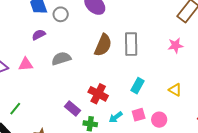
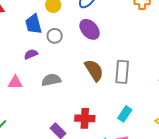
brown semicircle: (103, 45) -> (94, 70), turned -60
red cross: (98, 94) -> (85, 118), turned -30

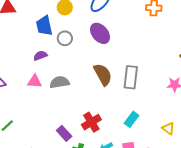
pink triangle: (15, 82) -> (35, 81), moved
red cross: (85, 118) -> (91, 122), turned -36

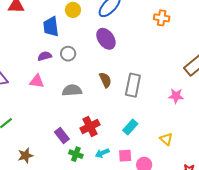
gray circle: (65, 38) -> (68, 54), moved
brown semicircle: (103, 74) -> (105, 80), size x0.7
gray semicircle: (60, 82) -> (72, 90), moved

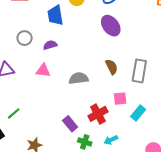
gray circle: (68, 54) -> (25, 38), moved
pink square: (125, 156) -> (120, 99), moved

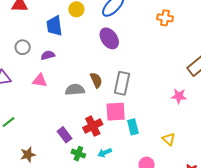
brown semicircle: (112, 67) -> (96, 80), moved
gray rectangle: (139, 71) -> (122, 83), moved
pink square: (120, 99) -> (116, 112), size x1.5
cyan rectangle: (138, 113) -> (133, 127), turned -56

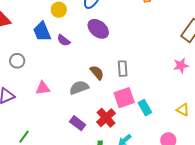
purple semicircle: (48, 55) -> (64, 40), moved, turned -112
gray rectangle: (122, 83) -> (123, 69), size x0.7
purple rectangle: (64, 135) -> (78, 123), moved

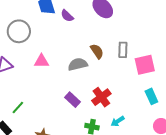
gray circle: (17, 61) -> (19, 31), size x1.5
pink square: (124, 98) -> (145, 65), moved
cyan rectangle: (145, 108) -> (151, 96), moved

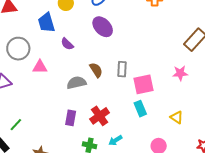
purple semicircle: (67, 16) -> (67, 44), moved
pink triangle: (41, 61) -> (40, 67), moved
cyan rectangle: (151, 96) -> (140, 109), moved
purple rectangle: (72, 100) -> (71, 118), turned 56

